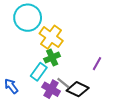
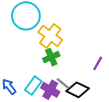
cyan rectangle: (39, 72) -> (33, 86), moved

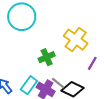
yellow cross: (50, 36) -> (76, 40), moved

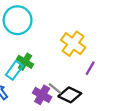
green cross: (47, 57) -> (25, 62), moved, turned -35
cyan rectangle: (29, 85) -> (14, 70), moved

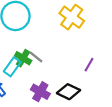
yellow cross: (73, 44) -> (72, 17), moved
gray line: (55, 88) -> (36, 57), moved

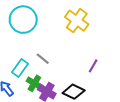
green cross: (23, 58) -> (34, 83), moved

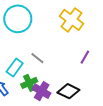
purple line: (93, 66) -> (85, 57), moved
green cross: (34, 83) -> (29, 83), turned 35

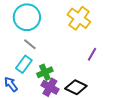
gray line: (37, 58) -> (30, 44), moved
green cross: (29, 83) -> (45, 72), moved

